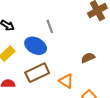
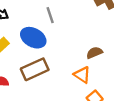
orange triangle: (66, 81) -> (82, 75), moved

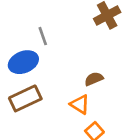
blue ellipse: (33, 38) -> (23, 62), turned -50

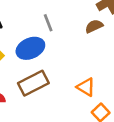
brown semicircle: (94, 79) -> (94, 26), moved

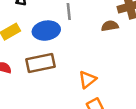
orange triangle: (86, 87) -> (87, 79), turned 36

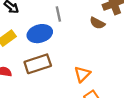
brown semicircle: (110, 26) -> (97, 23), turned -136

